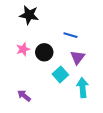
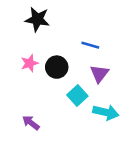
cyan arrow: (83, 88) -> (106, 112), turned 108

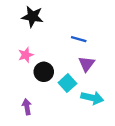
black circle: (57, 67) -> (44, 72), moved
purple arrow: (31, 123) -> (27, 107), turned 42

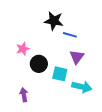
black star: (32, 17) -> (54, 21), moved
cyan square: (67, 83) -> (60, 74), turned -35

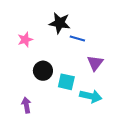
pink star: (23, 49) -> (25, 40), moved
purple triangle: (77, 57) -> (95, 63), moved

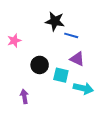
pink star: (25, 40) -> (14, 41), moved
purple triangle: (95, 63) -> (77, 59), moved, turned -42

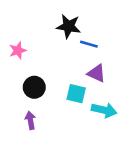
black circle: (40, 65) -> (34, 87), moved

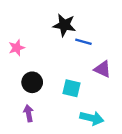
purple triangle: (97, 73) -> (103, 69), moved
cyan arrow: (104, 110) -> (92, 118), moved

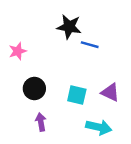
purple triangle: (103, 69) -> (110, 92), moved
purple arrow: (29, 113) -> (41, 122), moved

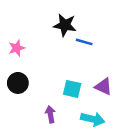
black circle: (34, 89) -> (18, 83), moved
purple arrow: (41, 122) -> (50, 114), moved

